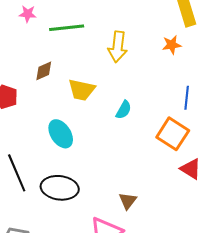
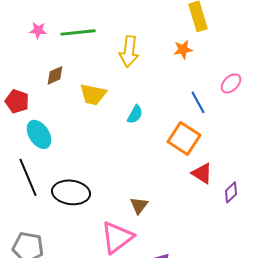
pink star: (28, 14) -> (38, 30), moved
blue line: (187, 98) -> (198, 102), turned -35
cyan ellipse: (61, 134) -> (39, 134), moved

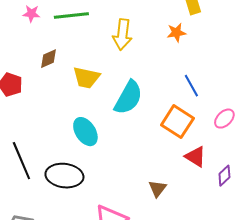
pink ellipse: (231, 83) -> (224, 119), moved
cyan semicircle: (135, 114) -> (128, 98), size x1.8
cyan ellipse: (39, 134) -> (85, 132), moved
brown triangle: (139, 205) -> (157, 189), moved

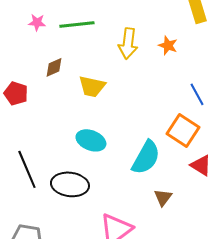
orange star: (176, 33) -> (168, 45), moved, turned 30
cyan semicircle: (128, 98) -> (146, 157), moved
cyan ellipse: (85, 132) -> (91, 140), turned -36

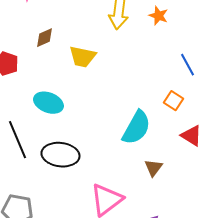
orange square: (183, 130) -> (173, 101), size x0.6
cyan ellipse: (91, 140) -> (48, 103), moved

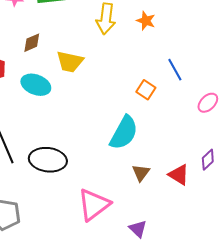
orange square: (173, 101) -> (146, 90), moved
cyan ellipse: (48, 103) -> (36, 85), moved
red triangle: (191, 136) -> (179, 175), moved

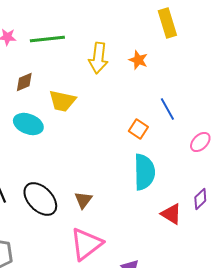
cyan semicircle: (124, 133) -> (144, 172), moved, turned -30
black ellipse: (48, 160) -> (40, 199), turned 39
brown triangle: (141, 173) -> (83, 200), moved

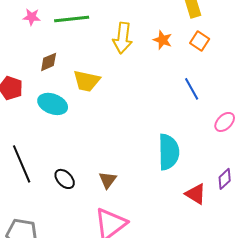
orange square: (138, 129) -> (200, 41), moved
black ellipse: (40, 199) -> (65, 179), size x0.6

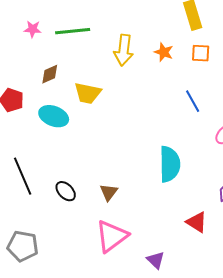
orange square: (200, 41) -> (201, 53), turned -30
red triangle: (196, 194) -> (197, 222), moved

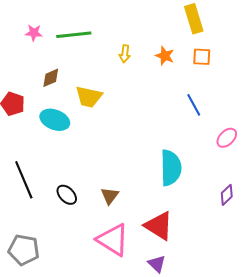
yellow arrow: (124, 50) -> (125, 54), size x0.6
red triangle: (197, 222) -> (159, 226), moved, size x1.4
pink triangle: (112, 236) -> (113, 240), turned -51

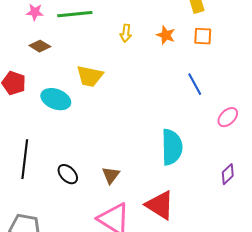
brown diamond: (51, 78) -> (40, 46), moved, turned 55
black line: (24, 180) -> (25, 159), turned 30

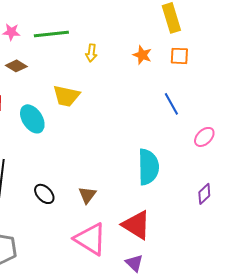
yellow arrow: (126, 33) -> (91, 53), moved
cyan ellipse: (56, 99) -> (32, 119), turned 36

